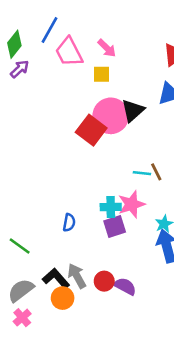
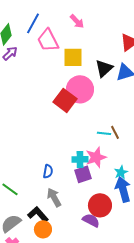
pink arrow: (107, 48) -> (77, 21), moved
yellow square: (102, 74) -> (73, 57), size x1.5
black triangle: (133, 111) -> (104, 68), moved
gray arrow: (77, 276) -> (54, 197), moved
red circle: (104, 281) -> (100, 205), moved, size x1.5

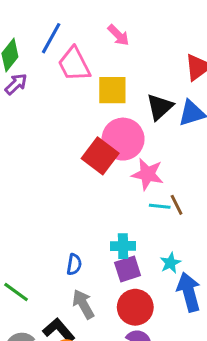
pink star: (96, 157) -> (147, 174), moved, turned 30
cyan star: (121, 172) -> (170, 263), moved
red circle: (100, 205) -> (135, 307), moved

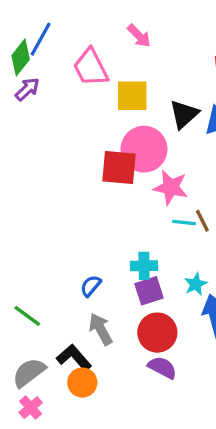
blue line: (51, 38) -> (41, 39), moved
red square: (100, 156) -> (119, 167), turned -32
blue semicircle: (74, 264) -> (91, 286), turned -150

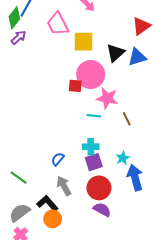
red square: (119, 167) -> (75, 86), size x0.6
cyan line: (184, 223) -> (94, 116), moved

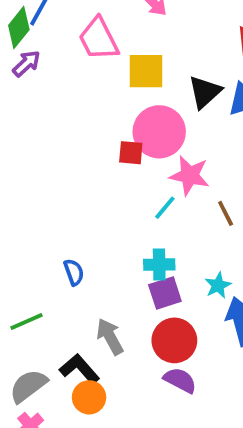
cyan line: (94, 116) -> (165, 208), turned -56
blue semicircle: (58, 159) -> (74, 272), moved, turned 120
green line: (19, 178) -> (26, 321), turned -60

